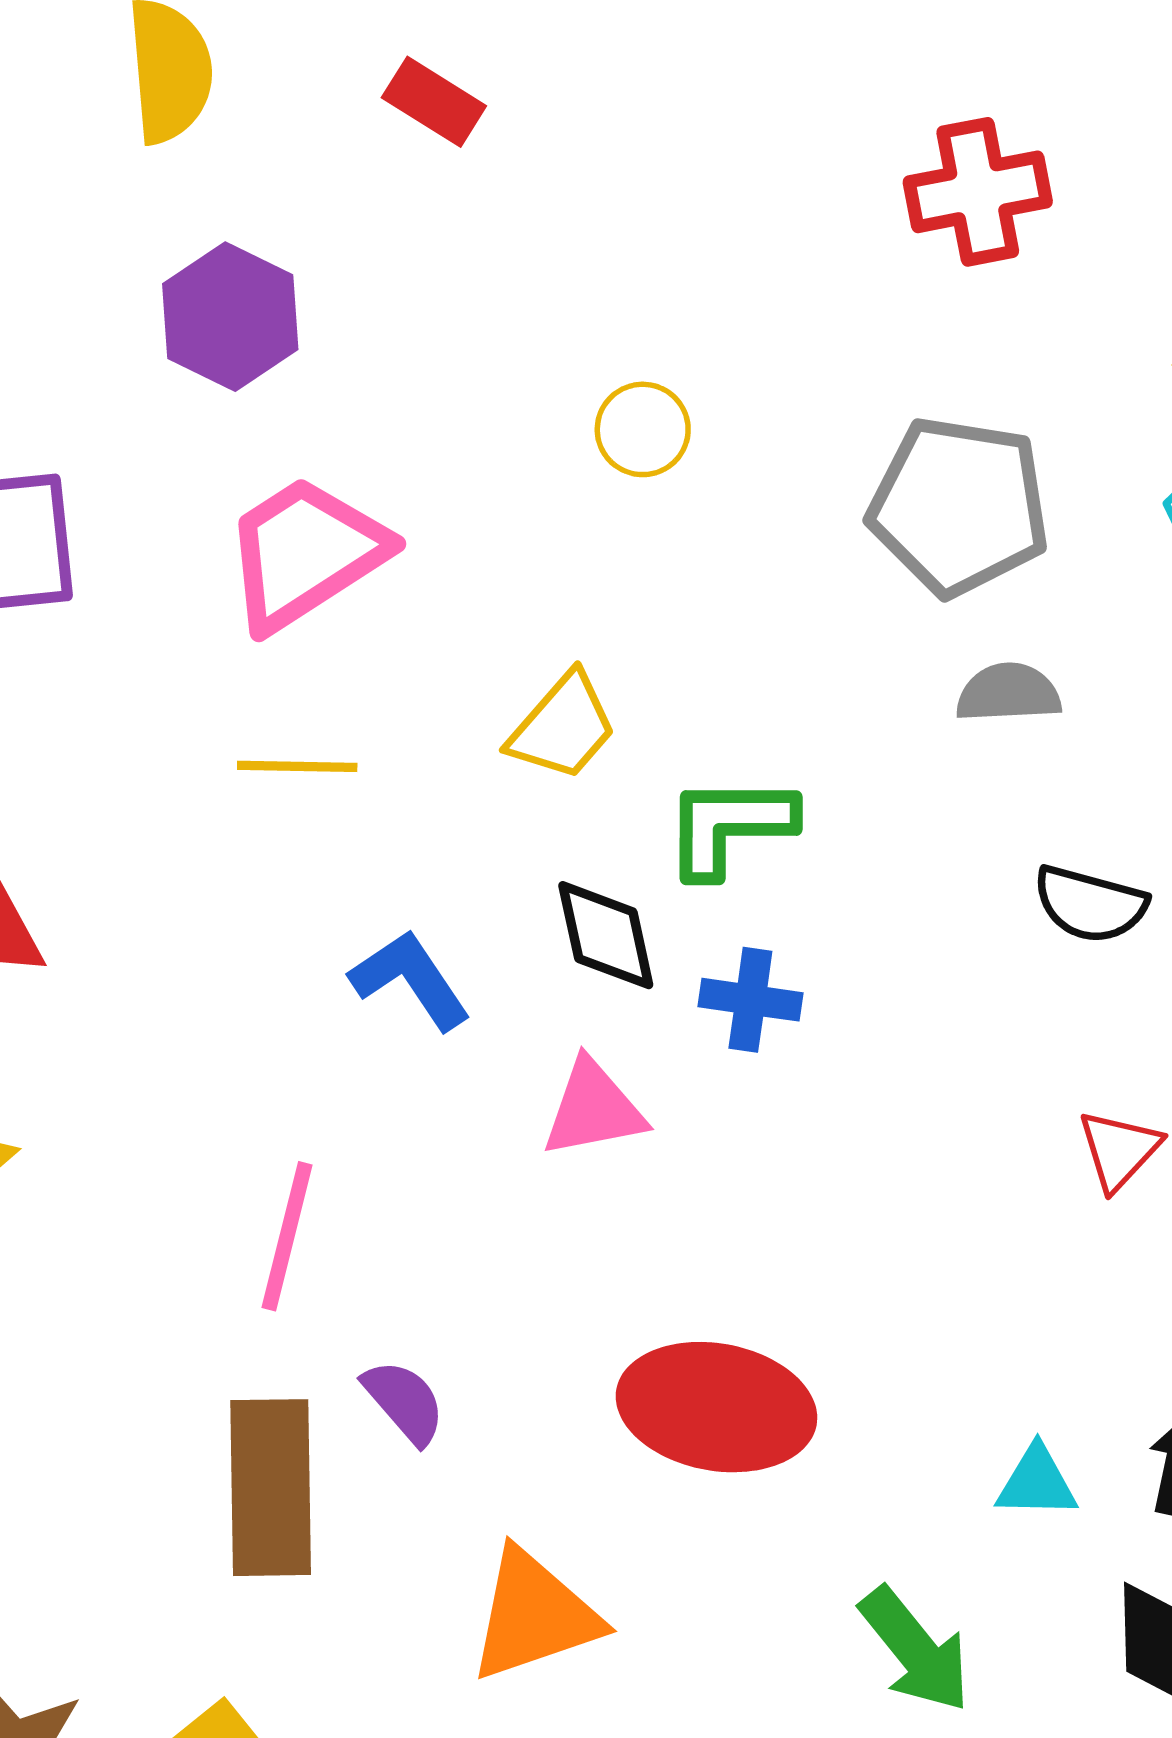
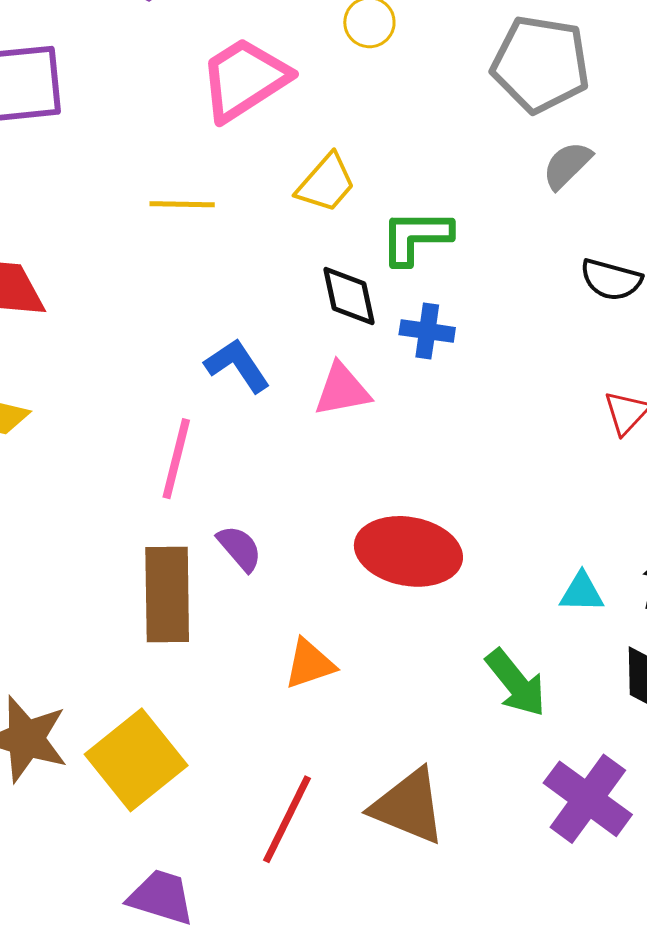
pink trapezoid: (305, 553) -> (244, 79), moved
gray semicircle: (1008, 693) -> (567, 165), turned -42
blue L-shape: (410, 980) -> (237, 365), moved
orange triangle: (534, 1615) -> (310, 664), size x0.7

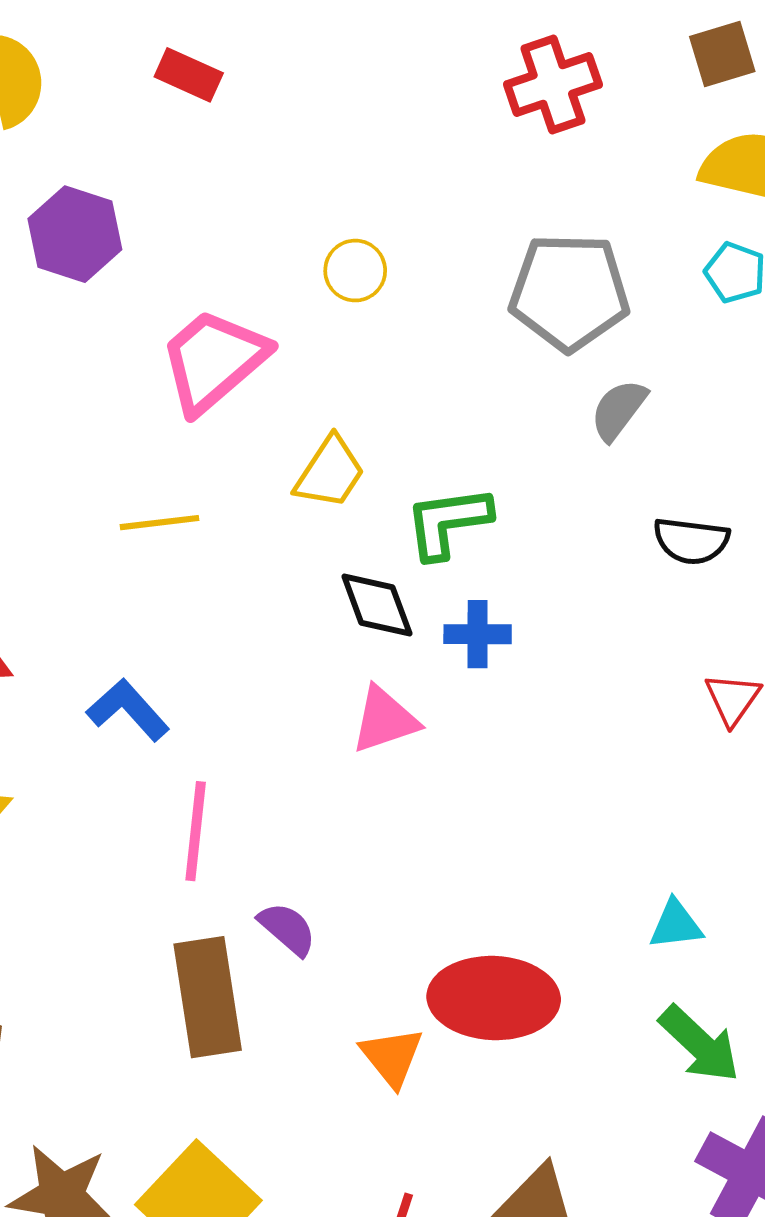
blue L-shape: (237, 365) -> (128, 710), moved
red ellipse: (408, 551) -> (494, 998), moved
cyan triangle: (582, 592) -> (676, 925), moved
orange triangle: (310, 664) -> (392, 1057), turned -42
green arrow: (516, 683) -> (700, 1044), moved

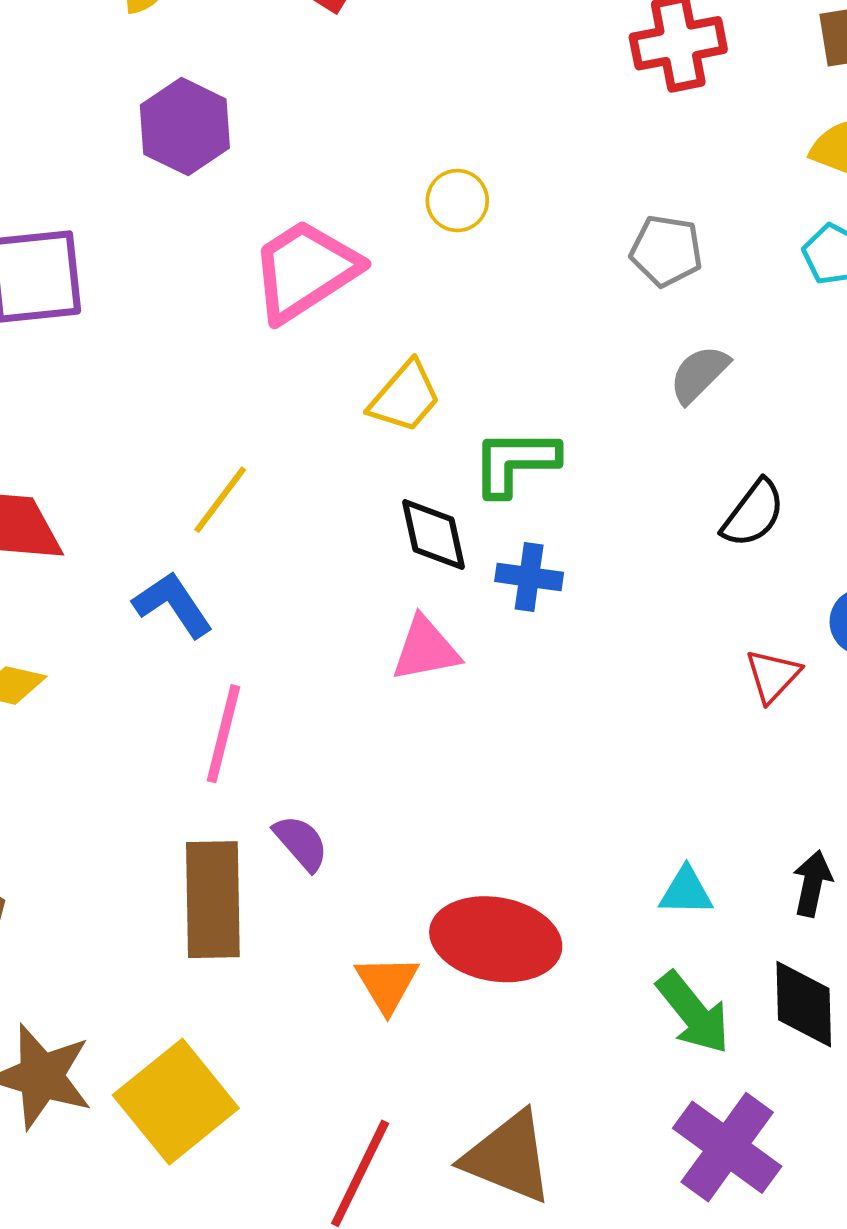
gray pentagon: (569, 292) -> (666, 251), size x0.6
yellow line: (160, 523) -> (220, 500), moved, turned -54
black semicircle: (691, 541) -> (753, 514), turned -68

